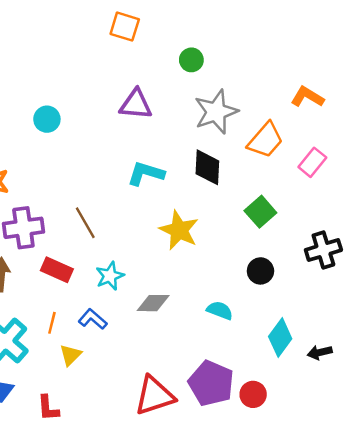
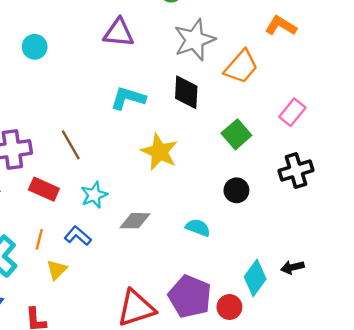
pink rectangle: (312, 162) -> (292, 112), moved
cyan diamond: (280, 338) -> (255, 278), moved

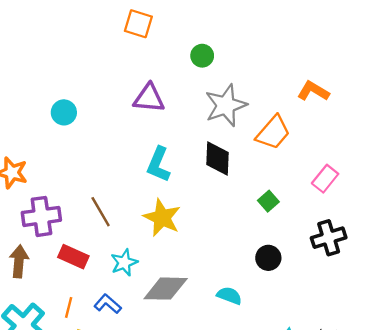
cyan L-shape: (128, 98) -> (158, 164), turned -84
green square: (236, 134) -> (268, 201), size x0.7
yellow star: (159, 152) -> (162, 218), moved
gray diamond: (135, 221) -> (166, 289), size x1.4

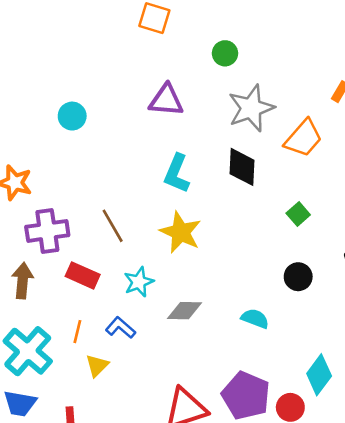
gray diamond: (166, 289) -> (185, 311), size x0.7

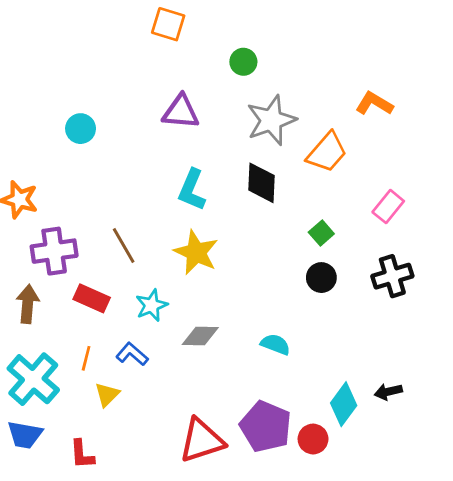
black circle: (298, 277) -> (321, 278), moved

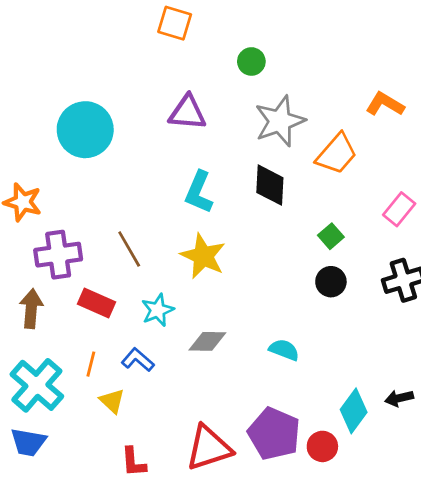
cyan circle: (81, 129) -> (85, 130), size x1.8
yellow triangle: (107, 394) -> (112, 401), turned -32
red L-shape: (82, 454) -> (133, 462), moved

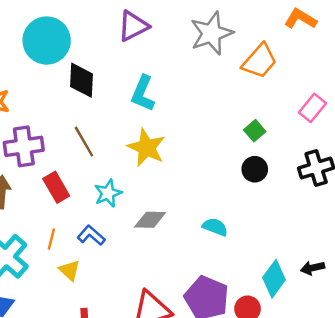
purple triangle: (187, 113) -> (133, 26), turned -32
black diamond: (270, 185) -> (82, 80), moved
red rectangle: (97, 303) -> (56, 187), turned 36

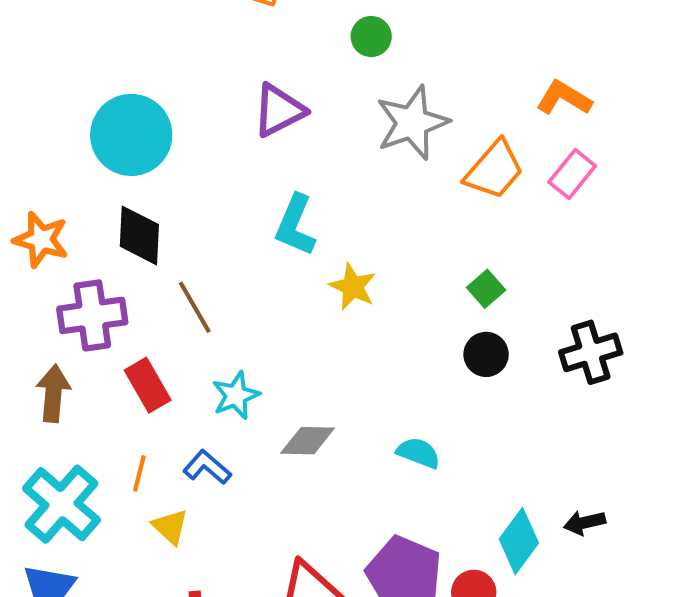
black diamond: (82, 80) -> (139, 235), moved
pink rectangle: (312, 108) -> (572, 174), moved
yellow star: (146, 148) -> (353, 287), moved, size x0.7

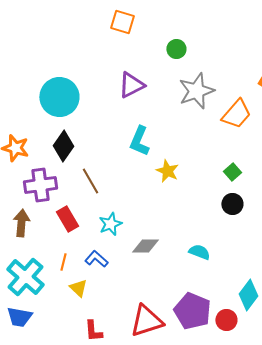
black diamond: (139, 235) -> (63, 146), turned 32

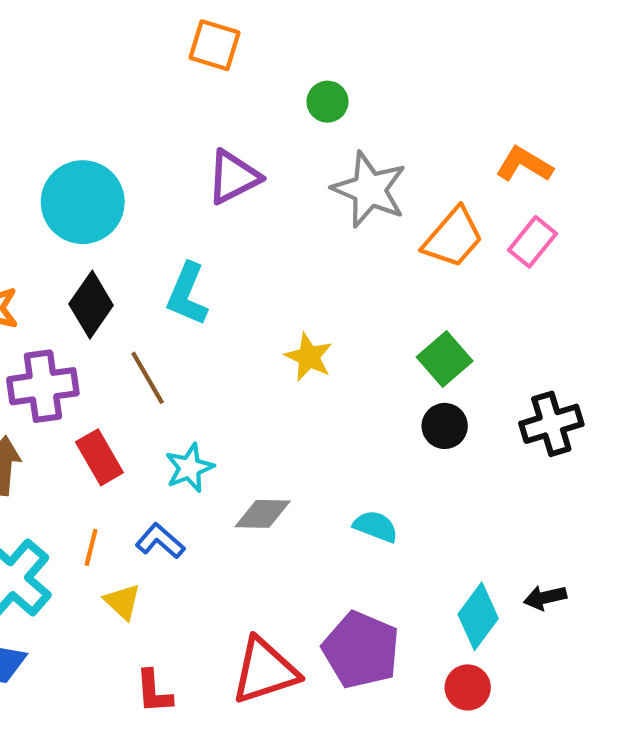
gray star: (196, 91) -> (369, 190), turned -30
cyan L-shape: (139, 141) -> (187, 294), moved
green square: (232, 172) -> (445, 359), size x1.4
red circle: (226, 320) -> (468, 687), moved

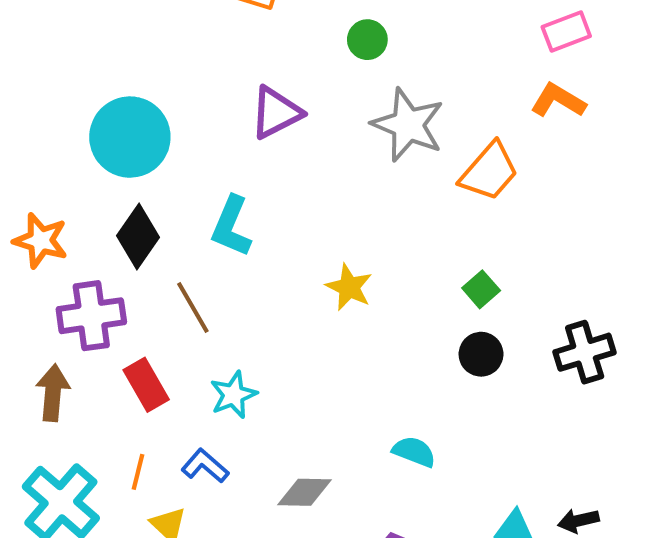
pink rectangle: (533, 242) -> (566, 31), moved, turned 30
green square: (445, 359) -> (481, 289), size x0.7
gray diamond: (263, 514) -> (304, 492), moved

